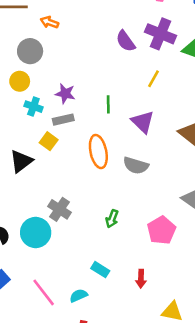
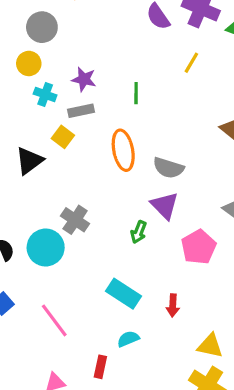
purple triangle: (143, 122) -> (165, 206), moved
cyan rectangle: (100, 270) -> (123, 294), size x1.5
cyan semicircle: (79, 296) -> (128, 339), moved

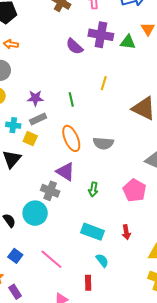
yellow line: (191, 63) -> (104, 83), moved
cyan cross: (45, 94) -> (13, 125), moved
purple triangle: (165, 206) -> (65, 172), moved
cyan semicircle: (128, 339) -> (102, 260), turned 88

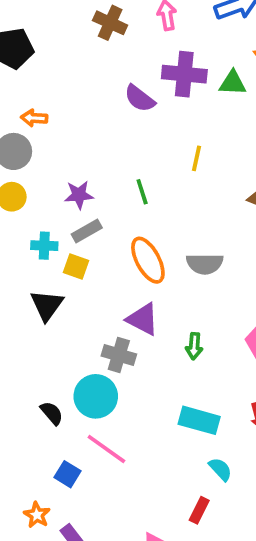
orange arrow: (11, 44) -> (34, 118), moved
pink line: (51, 259) -> (106, 449), moved
red rectangle: (88, 283) -> (199, 510), turned 32

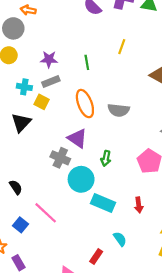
cyan circle: (96, 396) -> (81, 179), moved
cyan semicircle: (220, 469) -> (120, 239), moved

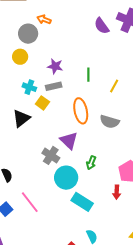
yellow line: (122, 47) -> (114, 86), moved
red arrow: (139, 205) -> (117, 192), moved

